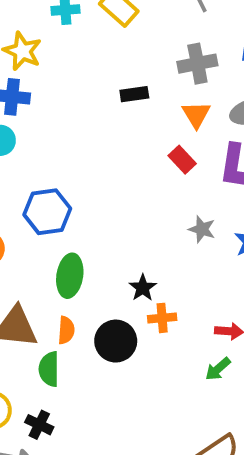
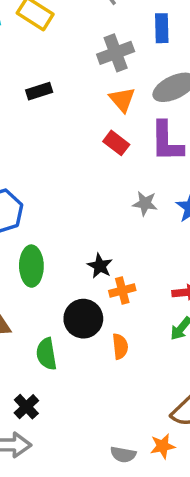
black rectangle: (134, 94) -> (39, 91), moved
orange semicircle: (66, 330) -> (120, 346), moved
green semicircle: (49, 369) -> (46, 354), moved
black cross: (39, 425) -> (26, 407), turned 30

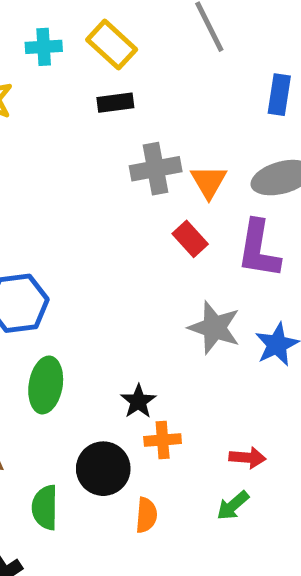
gray cross: (116, 53) -> (156, 169), moved
black rectangle: (39, 91) -> (115, 103), moved
gray star: (145, 203) -> (214, 328), size x1.5

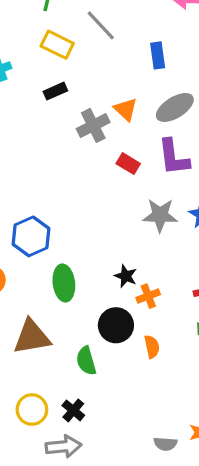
yellow rectangle: (112, 45) -> (57, 45), moved
orange triangle: (209, 182) -> (126, 109), moved

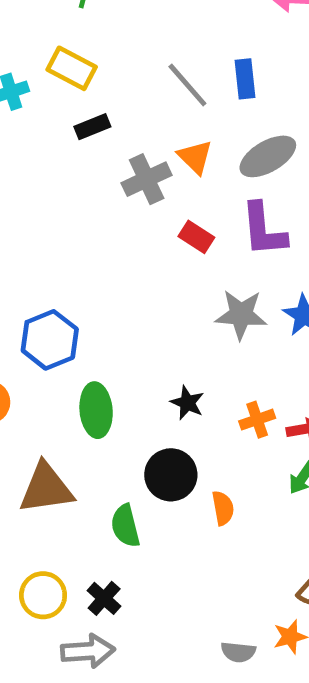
gray line: (101, 25) -> (187, 85), moved
yellow rectangle: (57, 45) -> (72, 68), moved
orange cross: (148, 296) -> (257, 420), moved

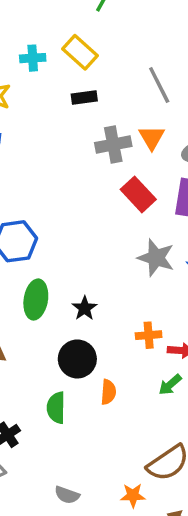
red rectangle: (196, 237) -> (138, 194), size x1.4
black star: (187, 403) -> (85, 308), moved
green semicircle: (125, 526) -> (56, 408), moved
gray semicircle: (238, 652) -> (67, 495), moved

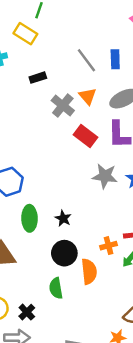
yellow rectangle: (80, 52) -> (25, 34), moved
gray cross: (113, 145) -> (63, 106), turned -30
orange cross: (149, 335) -> (109, 246), moved
orange semicircle: (108, 392) -> (89, 271), size x1.5

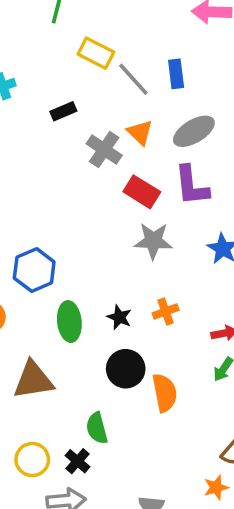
yellow rectangle: (25, 34) -> (96, 53), moved
gray star: (105, 176) -> (153, 241), moved
orange cross: (109, 246) -> (166, 312), moved
green semicircle: (56, 288) -> (97, 428), moved

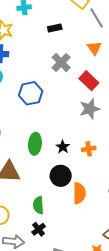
gray cross: (104, 150) -> (61, 62), moved
gray star: (153, 241) -> (90, 109), turned -30
blue hexagon: (34, 270) -> (31, 93), moved
black cross: (78, 461) -> (39, 229), moved

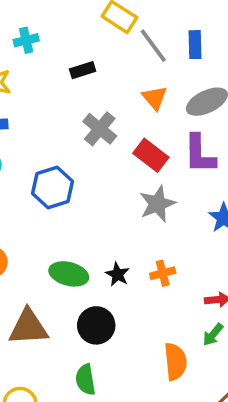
green ellipse: (35, 144) -> (69, 274), turned -75
black circle: (61, 176) -> (96, 325), moved
orange semicircle: (79, 193) -> (175, 362), moved

